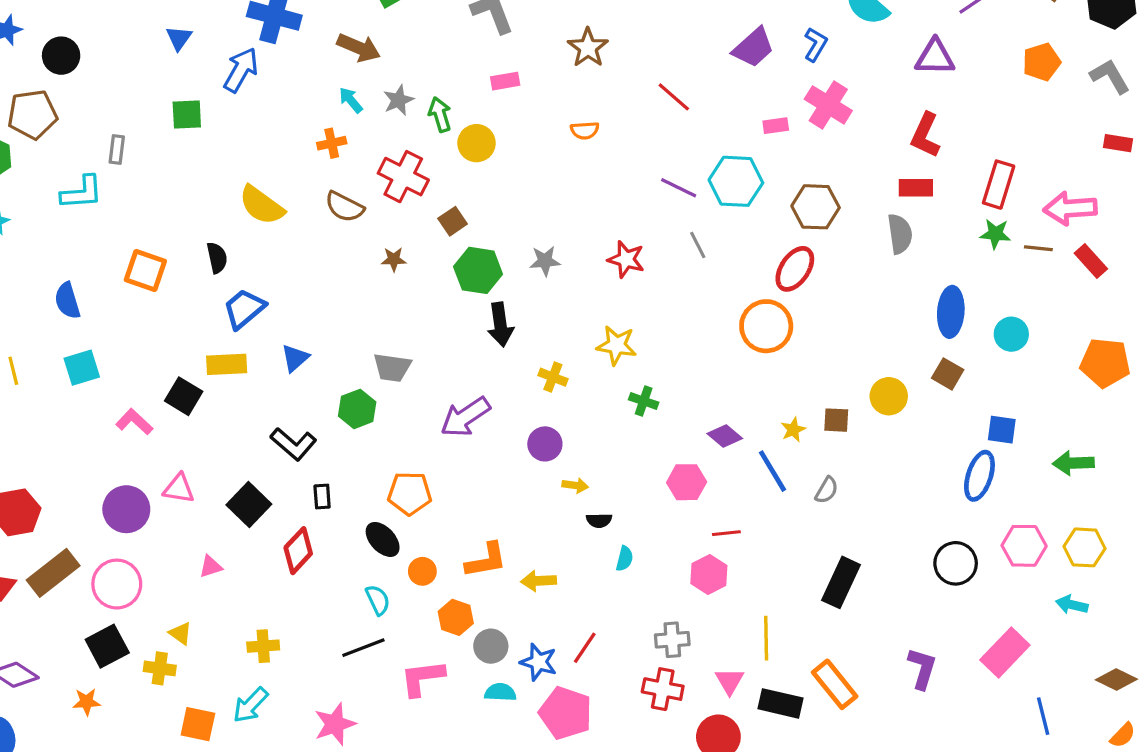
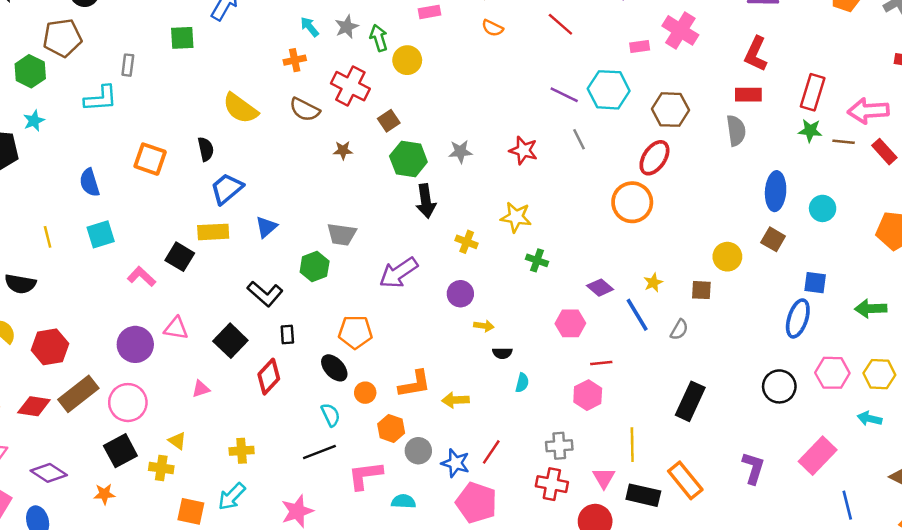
orange semicircle: (585, 130) -> (493, 28), moved, turned 30
brown square: (836, 420) -> (701, 290), moved
cyan semicircle: (500, 692) -> (404, 501), moved

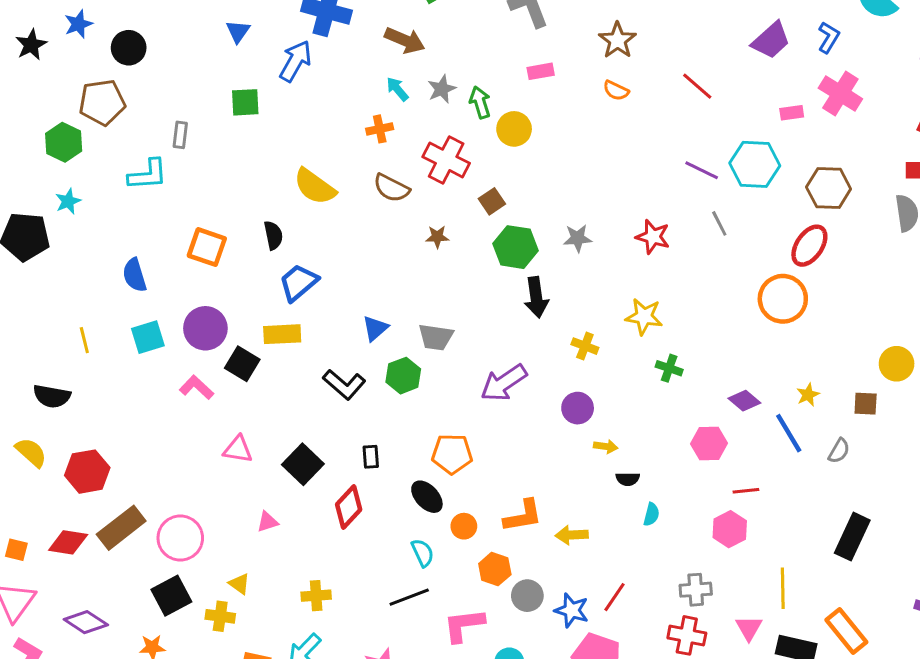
blue triangle: (266, 227) -> (375, 328), moved
black L-shape: (265, 294) -> (344, 384), moved
purple circle: (135, 344) -> (205, 328), moved

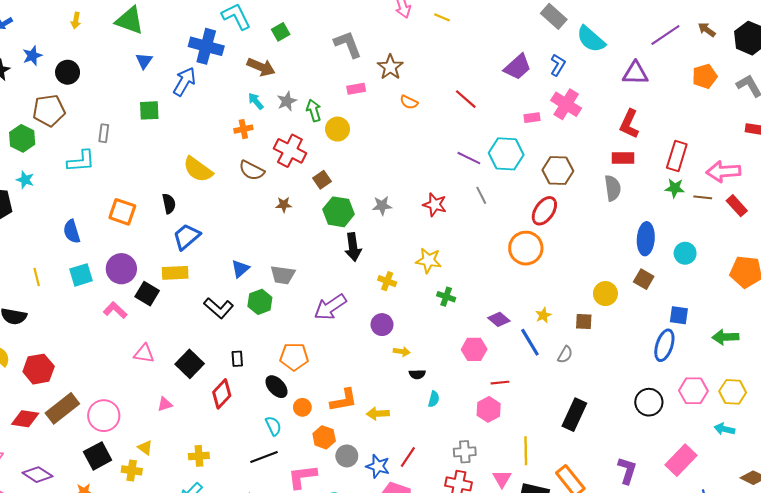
brown star: (617, 40) -> (390, 67), moved
cyan star: (68, 201) -> (25, 180), turned -30

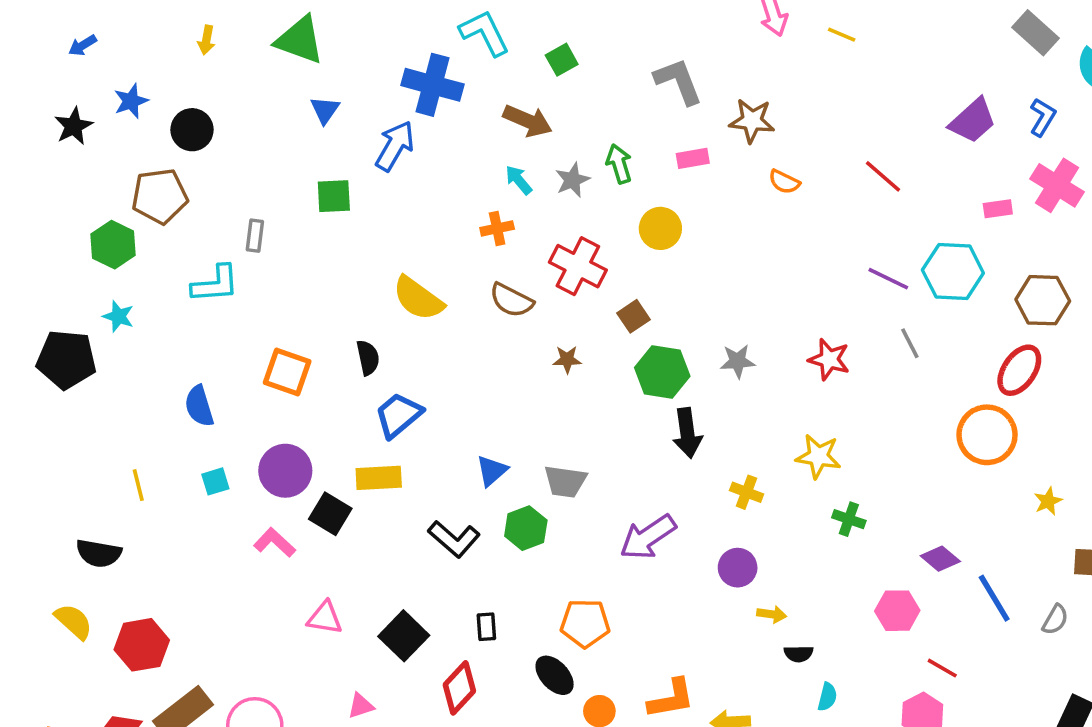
brown star: (390, 67) -> (752, 121), turned -30
green arrow: (314, 110) -> (619, 164), moved
cyan square: (81, 275) -> (215, 481), size x0.7
yellow star: (543, 315) -> (1048, 501), moved
red line: (500, 383) -> (942, 668), turned 36

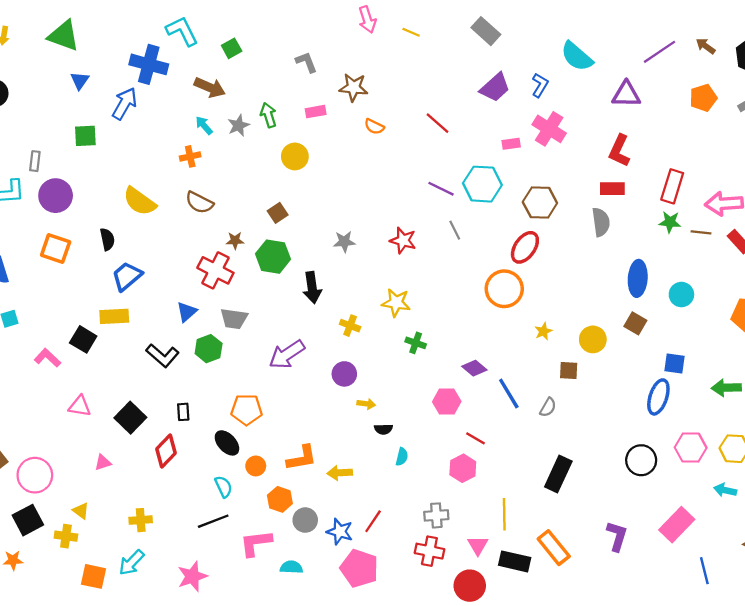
gray rectangle: (1035, 33) -> (486, 31), moved
gray L-shape: (678, 81) -> (306, 62), size x0.7
red cross: (578, 266) -> (215, 270), moved
green hexagon: (662, 372) -> (273, 257), moved
purple circle: (285, 471) -> (56, 196), moved

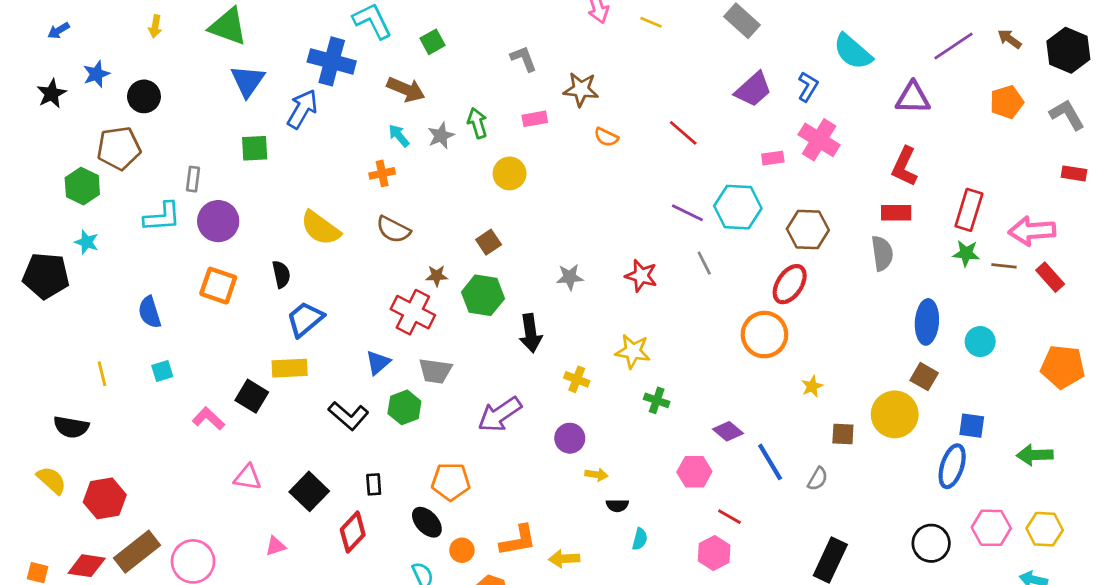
blue triangle: (80, 81) -> (248, 81), size x1.5
yellow circle: (593, 339) -> (895, 414), moved, size x1.4

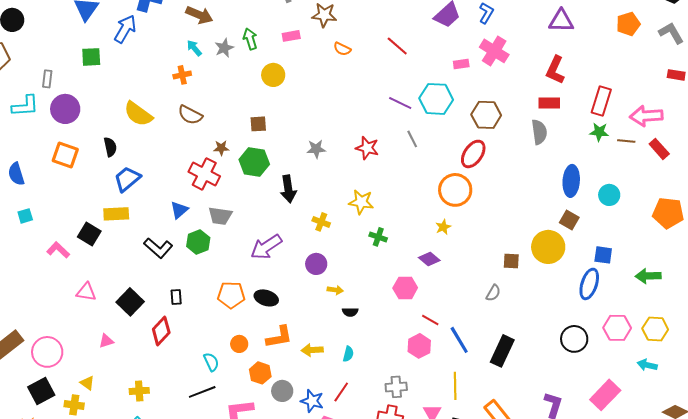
brown square: (489, 242) -> (258, 124), turned 30
yellow star: (812, 386) -> (443, 227), moved
blue line: (770, 462) -> (459, 340), moved
black ellipse: (427, 522) -> (266, 298), moved, turned -30
cyan semicircle: (640, 539) -> (348, 354), moved

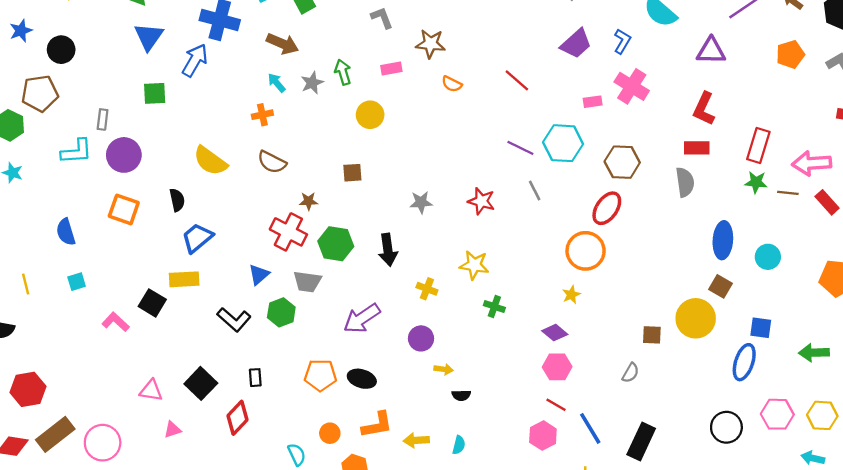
green hexagon: (254, 162) -> (336, 244), moved
pink hexagon: (405, 288) -> (557, 367), moved
pink triangle: (86, 292) -> (151, 391), moved

